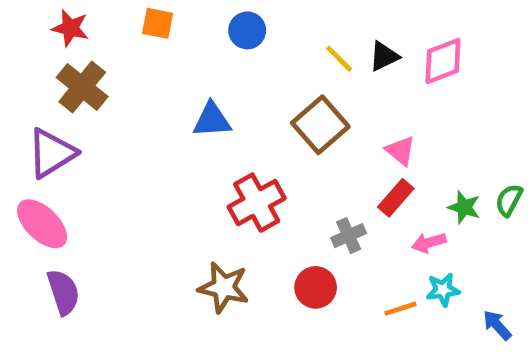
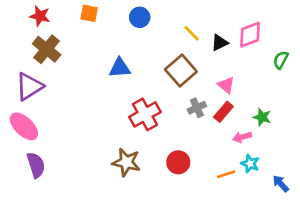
black triangle: (384, 56) -> (219, 43), moved
green semicircle: (509, 200) -> (281, 60), moved
gray cross: (349, 236) -> (197, 108), moved
cyan star: (443, 290) -> (250, 164), turned 30

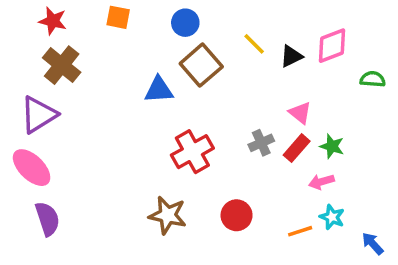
green semicircle: (281, 60) -> (373, 79), turned 66
brown square: (181, 71) -> (201, 65), moved
green star: (262, 117) -> (332, 146), moved

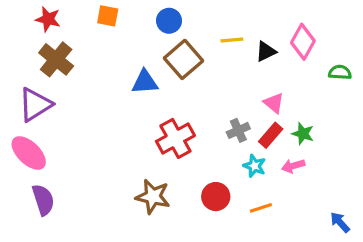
yellow line: (254, 44) -> (232, 40), turned -50
pink diamond: (332, 46) -> (303, 42), turned -40
cyan star: (332, 217) -> (254, 166), moved
orange line: (300, 231) -> (261, 208), moved

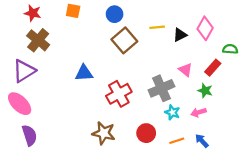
blue triangle: (145, 82) -> (84, 73), moved
gray cross: (238, 130) -> (161, 88), size x1.6
red rectangle: (271, 135) -> (213, 68), moved
blue arrow: (340, 222) -> (202, 141), moved

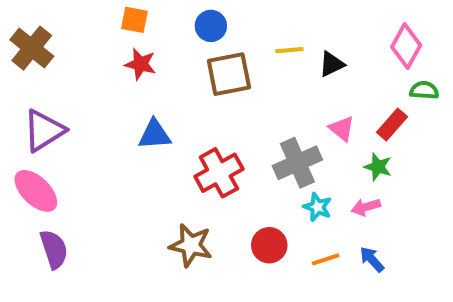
red star: (33, 13) -> (140, 64), moved
pink diamond: (205, 28) -> (406, 46), moved
brown cross: (38, 40) -> (32, 48), moved
brown square: (124, 40) -> (229, 74), turned 30

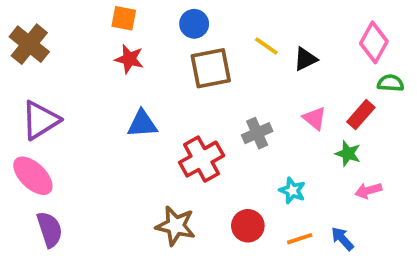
yellow line: (289, 50) -> (266, 46), turned 40
gray cross: (297, 163) -> (257, 133), moved, size x0.7
pink arrow: (366, 207) -> (368, 191), moved

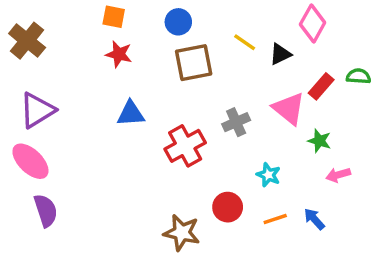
pink diamond: (374, 42) -> (313, 24), moved
red rectangle: (361, 115) -> (321, 86), moved
pink triangle: (315, 118) -> (289, 109), size x1.5
brown star: (176, 226) -> (182, 233), moved

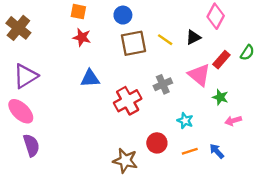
yellow line: (245, 42) -> (165, 40), moved
green semicircle: (358, 76) -> (247, 53), turned 119

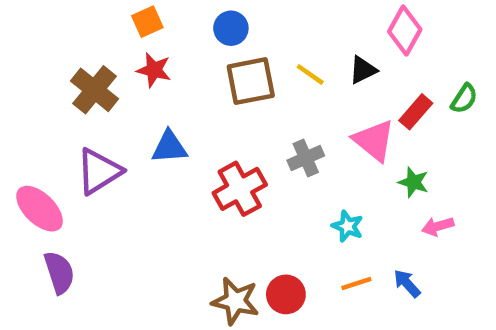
orange square: (78, 12) -> (147, 22), turned -35
brown cross: (18, 28) -> (95, 90), moved
purple triangle: (25, 76) -> (99, 171), moved
red circle: (157, 143) -> (286, 294), moved

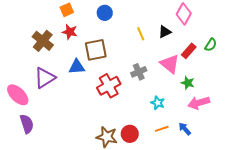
yellow line: (310, 74) -> (141, 34), turned 32
brown square: (251, 81) -> (96, 50), moved
pink arrow: (438, 226) -> (199, 103), size x1.5

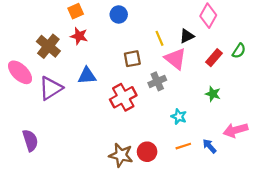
brown square: (96, 50) -> (132, 59), moved, size x0.7
pink triangle: (170, 64) -> (175, 59), moved
pink ellipse: (18, 95) -> (20, 72), moved
pink arrow: (199, 103) -> (236, 130), moved

